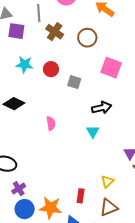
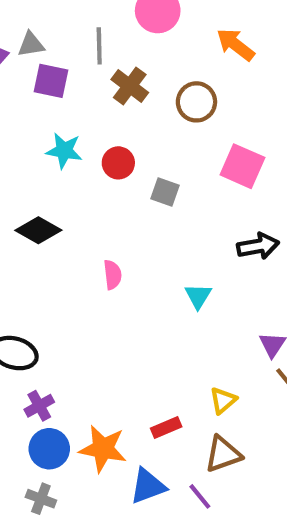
black arrow: (102, 108) -> (258, 246), moved
red rectangle: (81, 196) -> (166, 428), turned 56

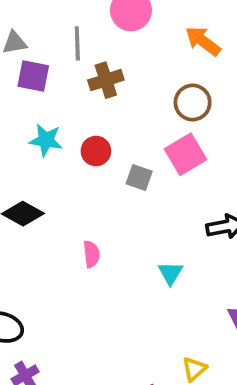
brown cross: (130, 86) -> (106, 80), turned 36
brown circle: (196, 102) -> (193, 103), moved
pink square: (242, 166) -> (186, 154), moved, turned 36

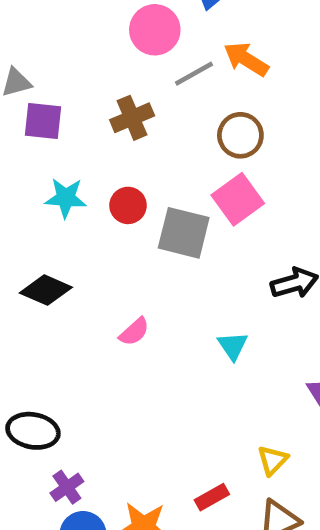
gray line: (77, 43) -> (194, 74), moved, turned 68
gray square: (139, 177) -> (184, 233), size x1.6
pink semicircle: (91, 254) -> (134, 332), turned 60

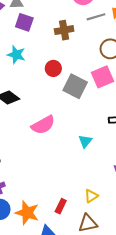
cyan star: (66, 198) -> (16, 55), moved
pink semicircle: (134, 332) -> (43, 125), size x1.6
red rectangle: (212, 497) -> (61, 206), turned -48

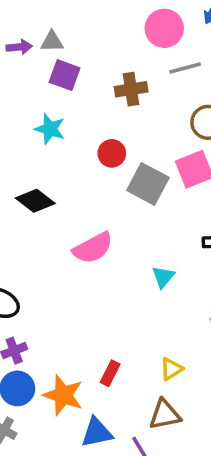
red rectangle: (61, 206) -> (110, 373), moved

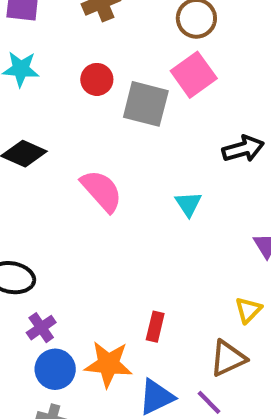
pink semicircle: (93, 248) -> (102, 191), turned -90
yellow triangle: (171, 369) -> (248, 310), moved

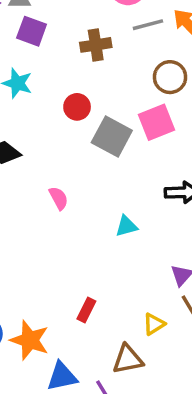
pink semicircle: (102, 191) -> (59, 198), size x0.6
cyan triangle: (188, 204) -> (126, 226), turned 35
red rectangle: (155, 327) -> (86, 310), moved

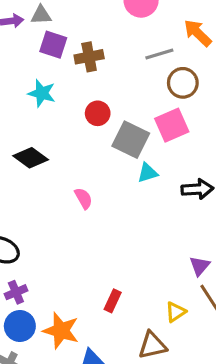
gray line: (148, 25) -> (159, 54), moved
brown cross: (96, 45) -> (89, 57), moved
cyan triangle: (126, 226) -> (148, 173), moved

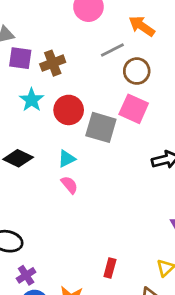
cyan star: (42, 93) -> (32, 100), moved, turned 30
red circle: (98, 113) -> (69, 110), size x1.4
pink square: (172, 125) -> (134, 109), turned -32
cyan triangle: (148, 173) -> (67, 159), moved

